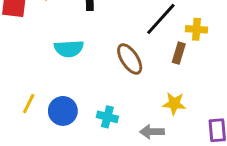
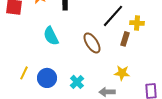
cyan semicircle: (69, 49) -> (51, 36), turned 66
cyan cross: (107, 117) -> (77, 82), turned 32

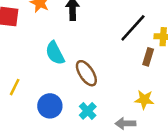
brown ellipse: (92, 43) -> (86, 73), moved
yellow line: (24, 73) -> (15, 87), moved

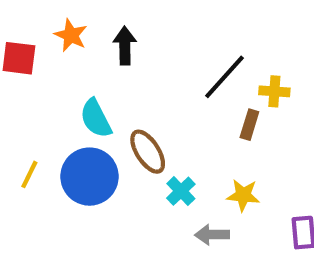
blue circle: (50, 106) -> (90, 177), moved, size x1.4
cyan cross: (88, 111) -> (181, 191), moved

